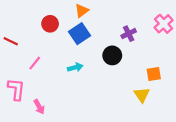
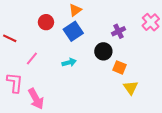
orange square: (154, 74) -> (120, 67), moved, turned 32
pink arrow: (39, 107) -> (36, 99), size x1.5

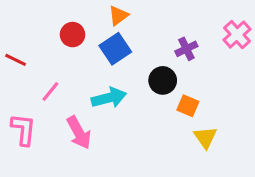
cyan arrow: (69, 62) -> (109, 98), size x1.5
pink arrow: (36, 99) -> (79, 133), moved

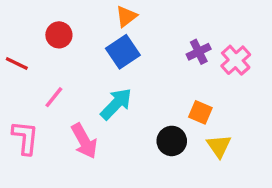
red circle: (73, 35) -> (59, 35), moved
pink cross: (237, 35) -> (236, 60), moved
black circle: (163, 80) -> (172, 141), moved
cyan arrow: (109, 98) -> (116, 104), turned -32

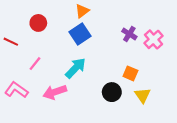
purple cross: (199, 52) -> (129, 34), turned -32
pink L-shape: (25, 138) -> (16, 90), turned -60
pink arrow: (84, 141) -> (55, 92), turned 100

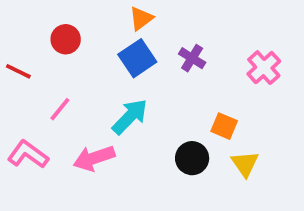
purple cross: (129, 34) -> (192, 58), moved

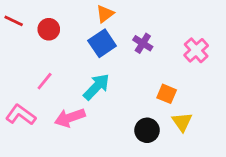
red line: (18, 71) -> (14, 21), moved
black circle: (192, 158) -> (147, 130), moved

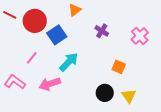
red circle: (49, 29) -> (35, 21), size x1.5
blue square: (102, 43) -> (57, 35), moved
yellow triangle: (182, 122) -> (129, 96), moved

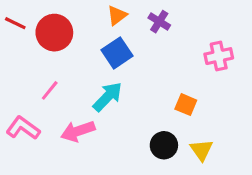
purple cross: (102, 31) -> (159, 22), moved
blue square: (57, 35) -> (117, 53), moved
pink cross: (140, 36) -> (219, 56), turned 30

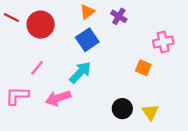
orange square: (186, 105) -> (143, 68), moved
pink L-shape: (23, 128) -> (17, 96), turned -35

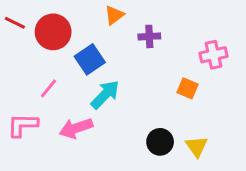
purple cross: (119, 16) -> (149, 36), moved, turned -35
blue square: (87, 40) -> (90, 59), moved

